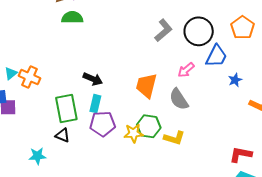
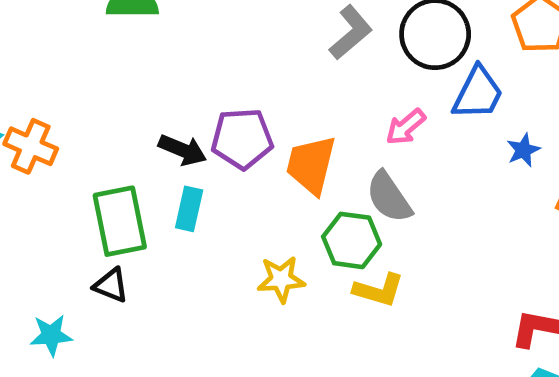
purple pentagon: (103, 124) -> (242, 139), moved
green hexagon: (149, 126) -> (352, 240), moved

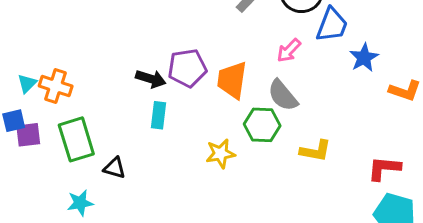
blue star: (523, 150) -> (364, 58), size x1.4
green rectangle: (120, 221) -> (76, 139), moved
yellow L-shape: (379, 290) -> (315, 151), moved

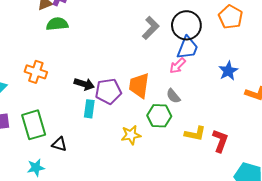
blue trapezoid: (332, 25) -> (188, 48), moved
purple pentagon: (187, 68) -> (108, 91), moved
orange cross: (56, 86) -> (36, 72), moved
gray semicircle: (283, 95) -> (173, 96), size x0.7
red L-shape: (384, 168) -> (220, 141), moved, turned 105

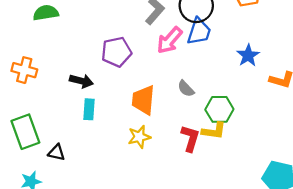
pink arrow: (178, 66) -> (170, 40), moved, size x1.4
orange trapezoid: (139, 85) -> (143, 100), moved
purple pentagon: (108, 91) -> (116, 52), moved
green hexagon: (159, 116) -> (219, 109), moved
red L-shape: (220, 141) -> (190, 138), moved

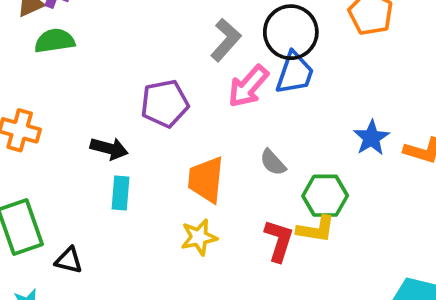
blue star: (248, 56) -> (371, 138), moved

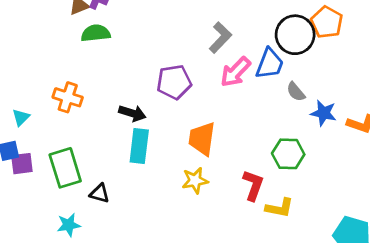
black circle: (291, 32) -> (295, 35), moved
blue star: (371, 138) -> (324, 113), turned -30
gray semicircle: (273, 162) -> (296, 92), moved
cyan rectangle: (121, 193) -> (139, 146), size x1.4
yellow L-shape: (316, 229) -> (280, 208), moved

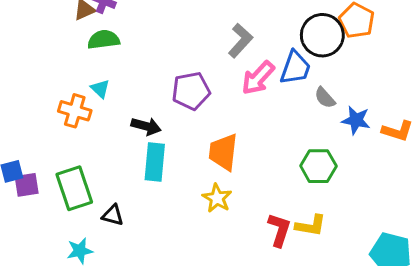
cyan triangle: (21, 117) -> (100, 89), moved, turned -30
yellow star: (195, 180) -> (217, 198), turned -30
red L-shape: (253, 185) -> (279, 230), moved

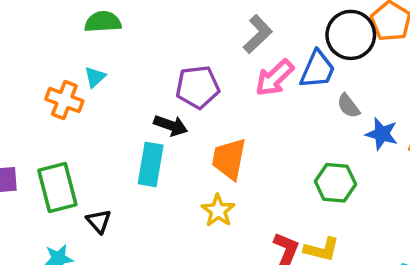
cyan triangle: (100, 89) -> (95, 77), turned 30
black arrow: (146, 126) -> (171, 125), moved
black triangle: (113, 215) -> (99, 221), turned 30

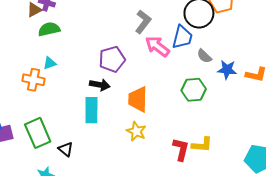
cyan triangle: (95, 77) -> (50, 63), turned 32
pink arrow: (274, 78) -> (157, 46), turned 90
green hexagon: (335, 183) -> (194, 90), moved

